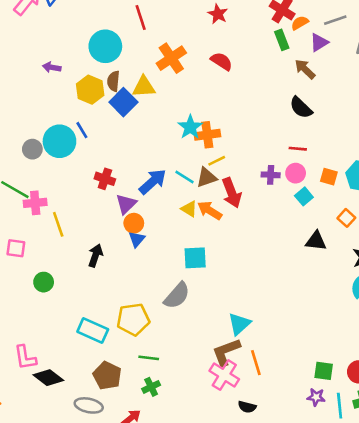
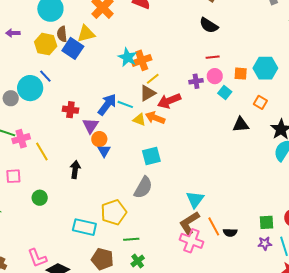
cyan line: (184, 177) -> (125, 104), moved
red arrow: (232, 193) -> (169, 101), turned 100
black semicircle: (247, 407) -> (230, 232), moved

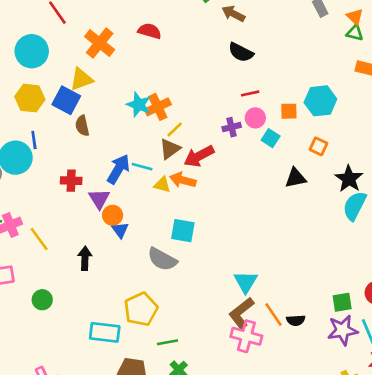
brown semicircle: (62, 34) -> (82, 126), moved
blue line: (45, 76) -> (34, 140), turned 40
cyan square: (151, 156) -> (183, 231), turned 30
gray semicircle: (143, 188) -> (162, 259), moved, turned 95
purple star: (265, 243) -> (343, 330), size x1.6

